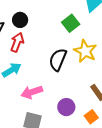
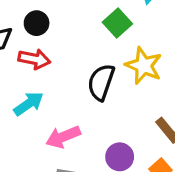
red arrow: (17, 42) -> (34, 59), turned 84

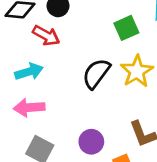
pink arrow: (63, 137) -> (29, 108), moved

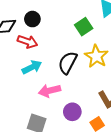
cyan arrow: (29, 72) -> (32, 67), moved
pink arrow: (29, 108) -> (50, 91), moved

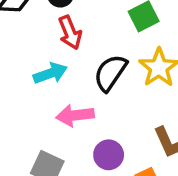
red arrow: (28, 42) -> (70, 33), moved, turned 42

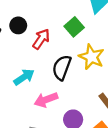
red arrow: (70, 33) -> (41, 39), moved, turned -110

